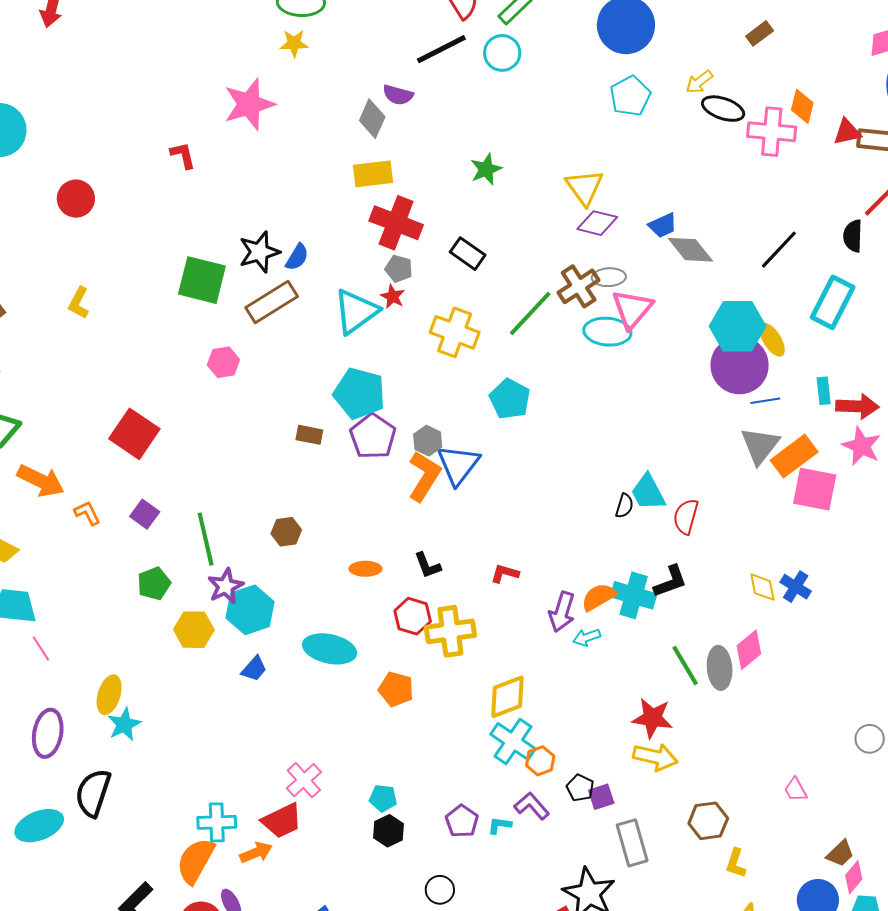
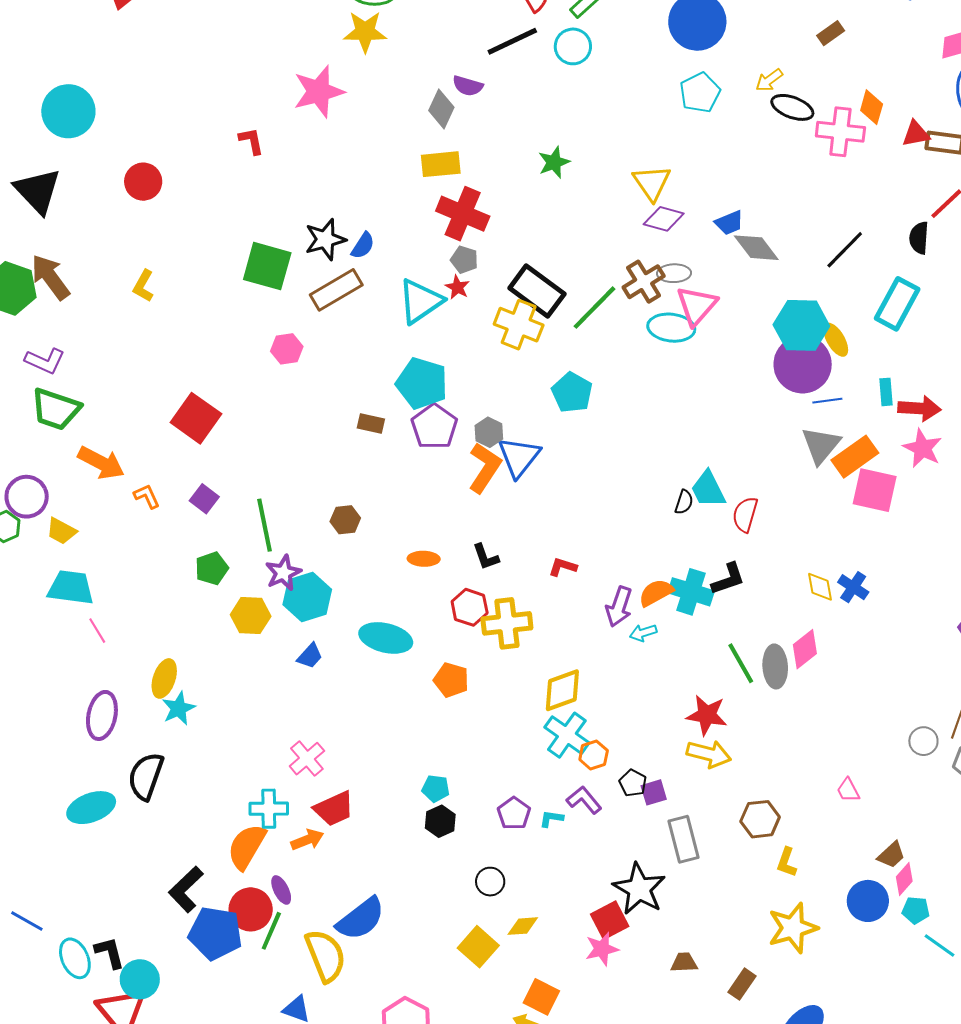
yellow star: (294, 43) -> (365, 32), size x1.5
black rectangle: (468, 254) -> (537, 291), moved, size x1.6
pink cross: (304, 780) -> (307, 759), moved

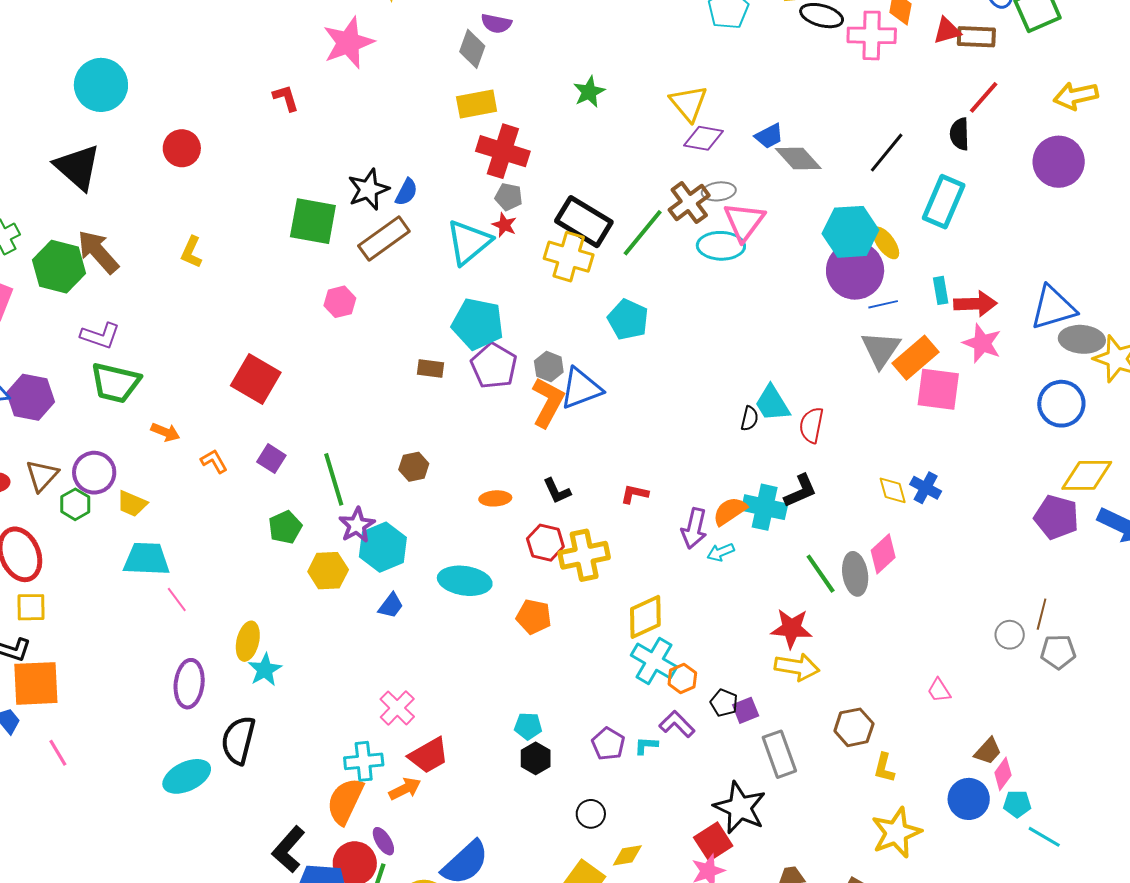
blue triangle: (519, 457) -> (581, 388), turned 36
orange arrow: (101, 463) -> (165, 432), size x0.6

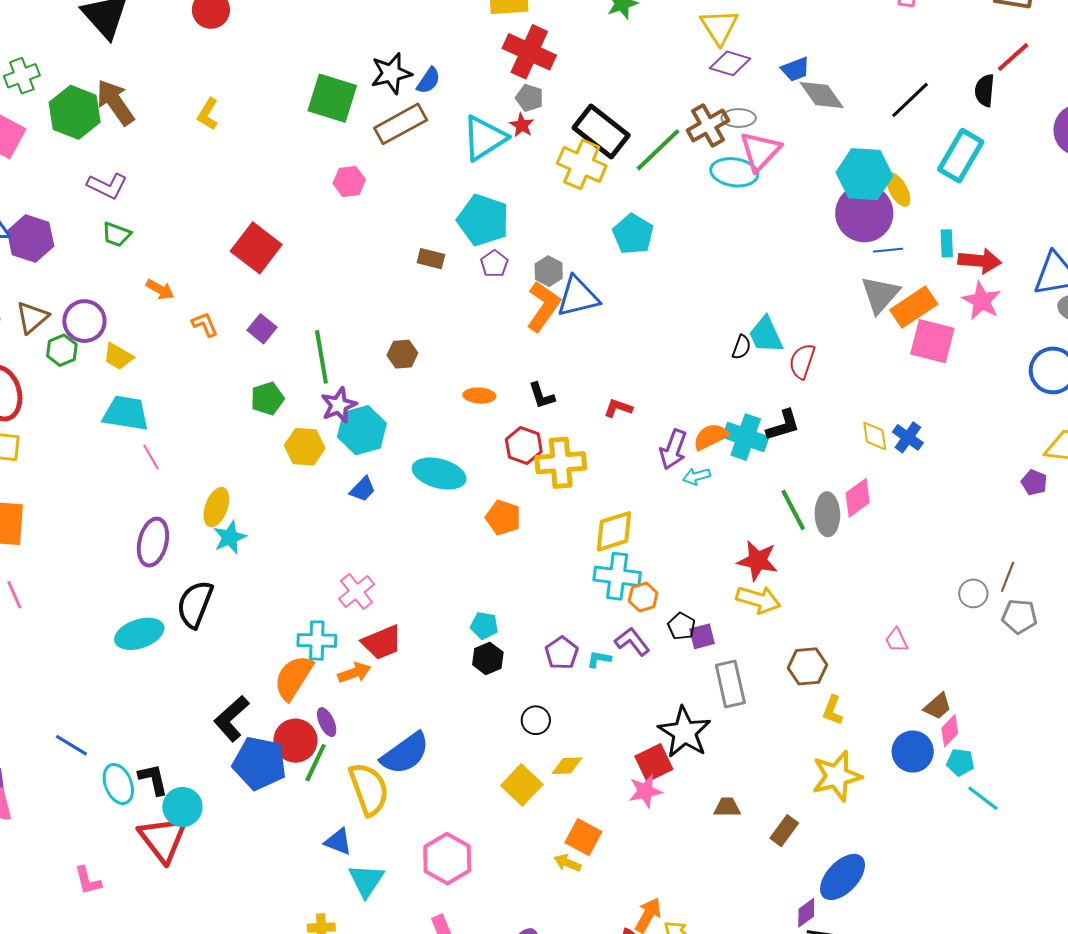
purple pentagon: (494, 366) -> (494, 264), size x0.6
green trapezoid: (115, 383) -> (116, 234), size x0.6
purple pentagon: (1056, 517) -> (1034, 482), size x0.6
cyan cross: (654, 661) -> (617, 576), turned -30

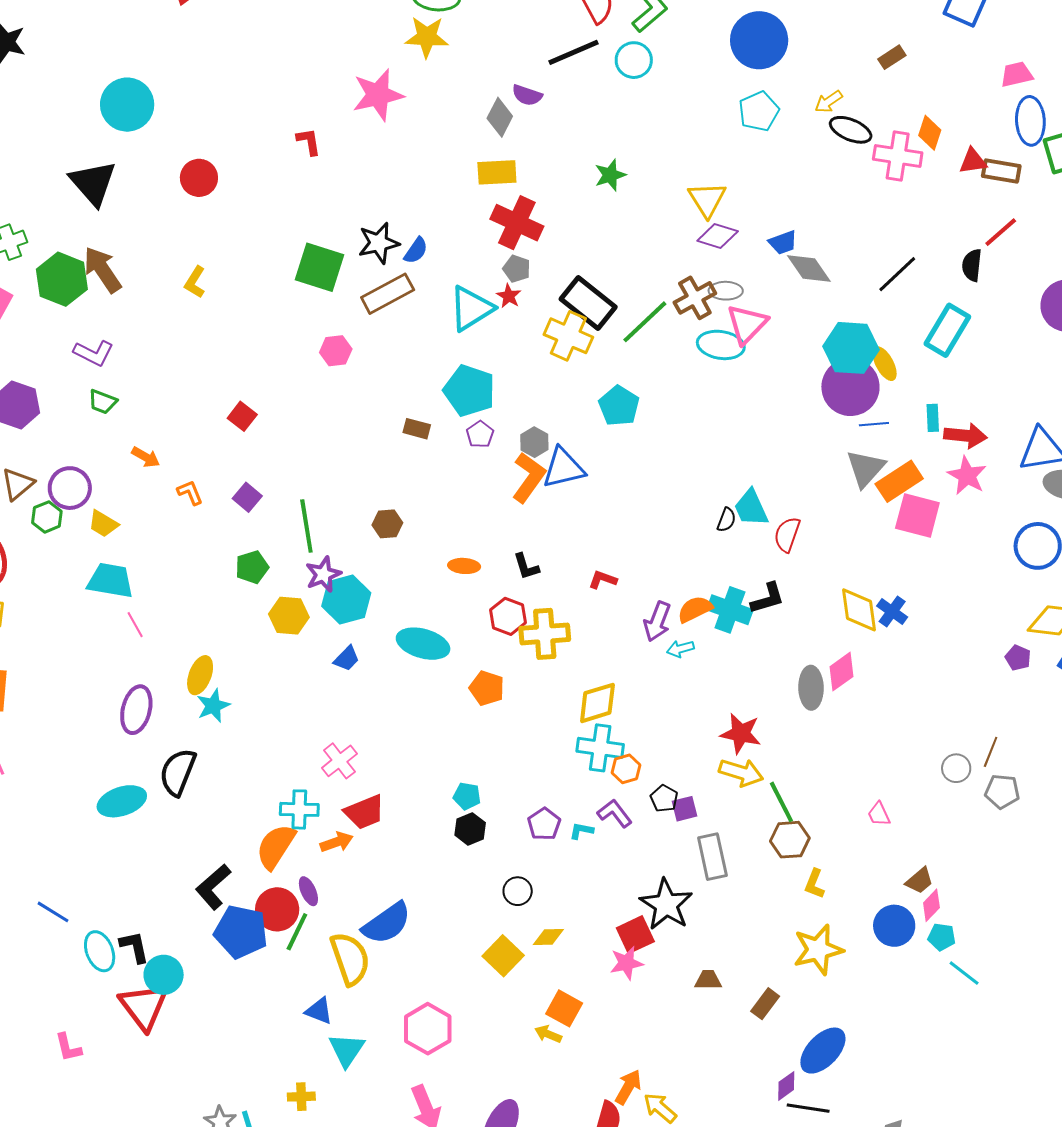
red square: (256, 248) -> (242, 416), size x0.6
yellow diamond: (875, 436) -> (859, 610), size x1.5
green line: (793, 510) -> (781, 802), moved

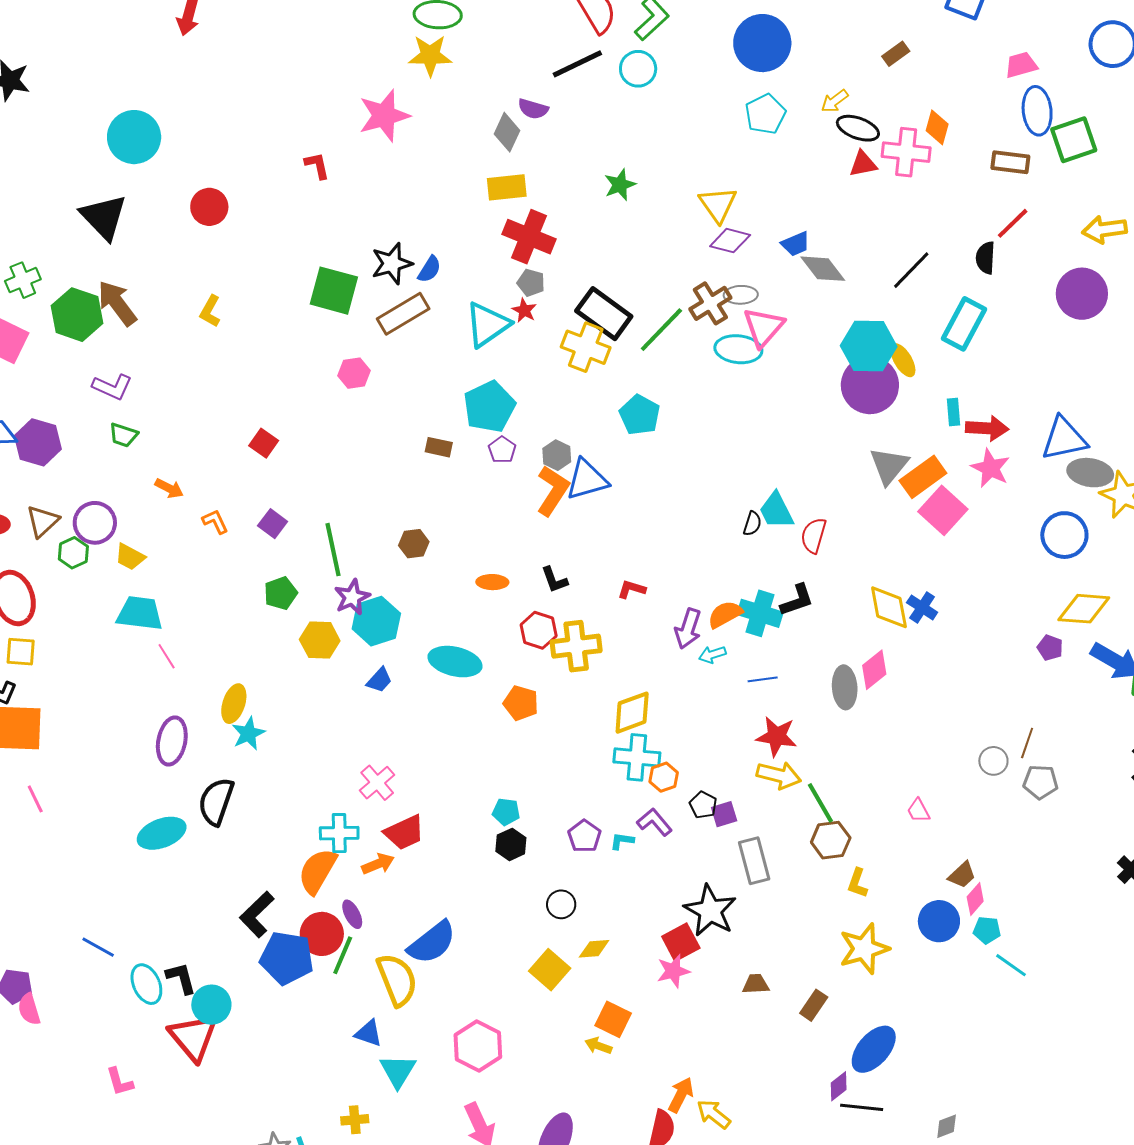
red triangle: (973, 161) -> (863, 164), moved
cyan pentagon: (469, 391) -> (489, 407), turned 30
blue line: (874, 424) -> (763, 679), moved
pink square: (917, 516) -> (943, 510), turned 30

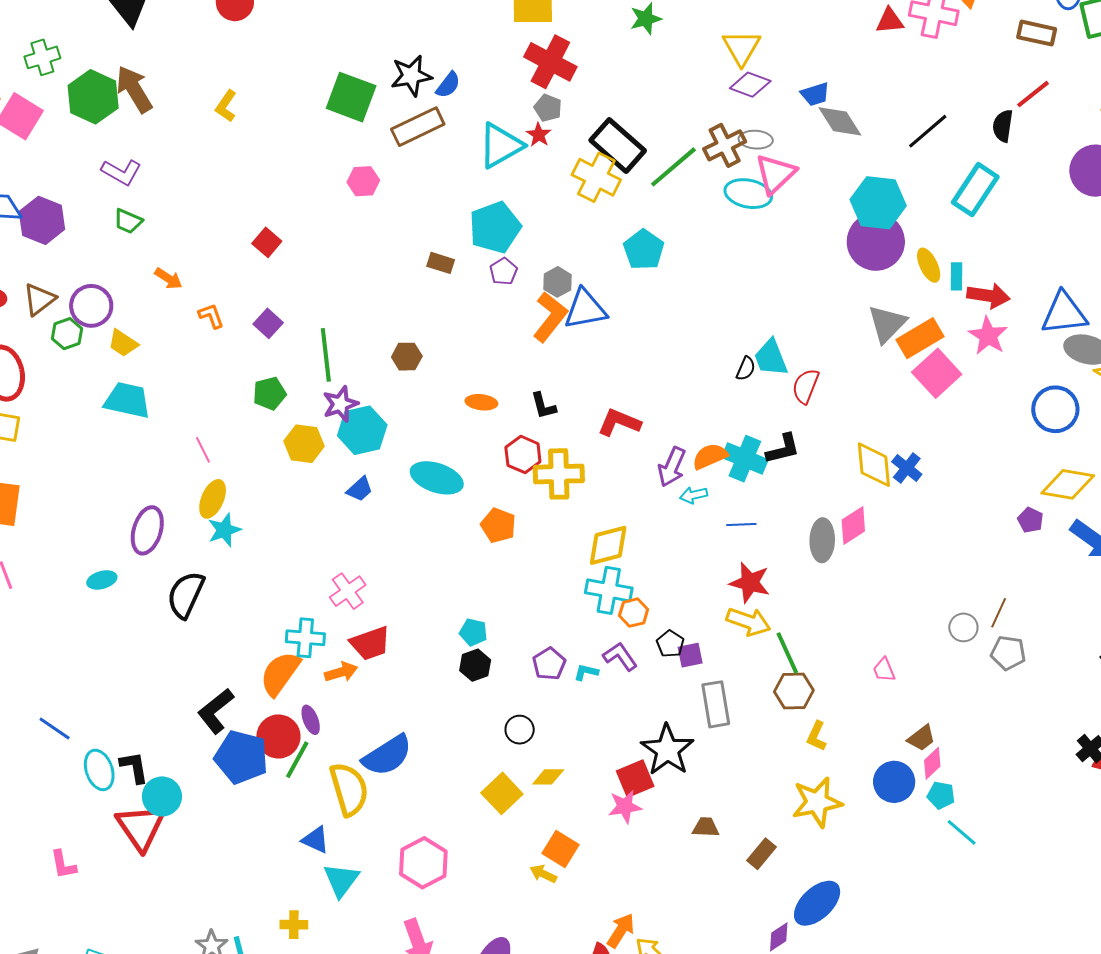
yellow ellipse: (903, 360) -> (929, 265), moved
red L-shape: (631, 589) -> (619, 422), size x1.5
pink line: (167, 656) -> (203, 450), moved
cyan ellipse: (162, 833) -> (102, 580), moved, size x0.6

